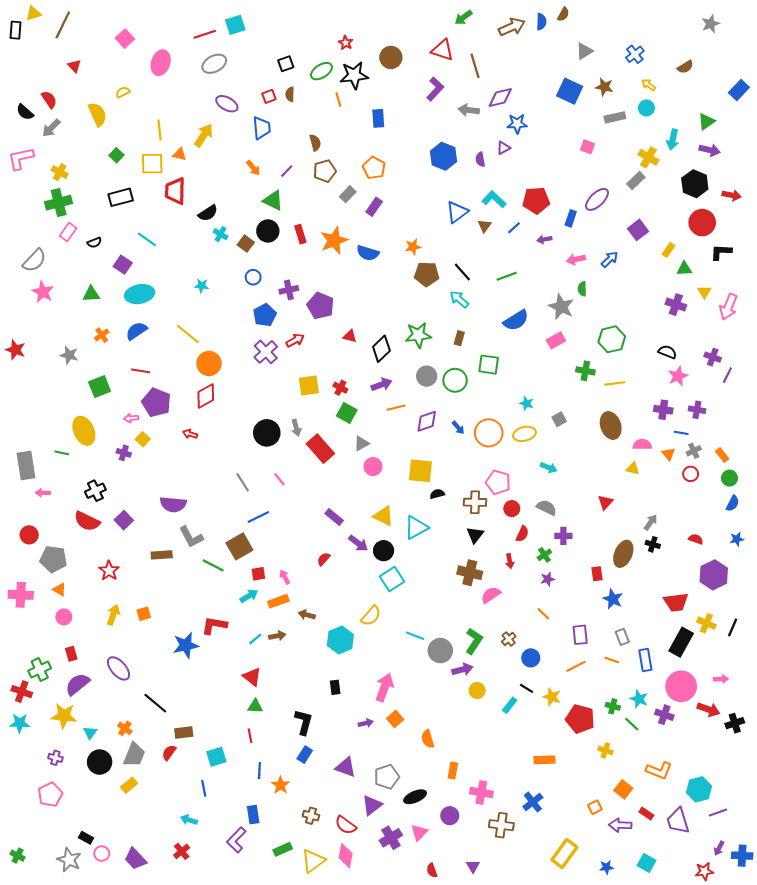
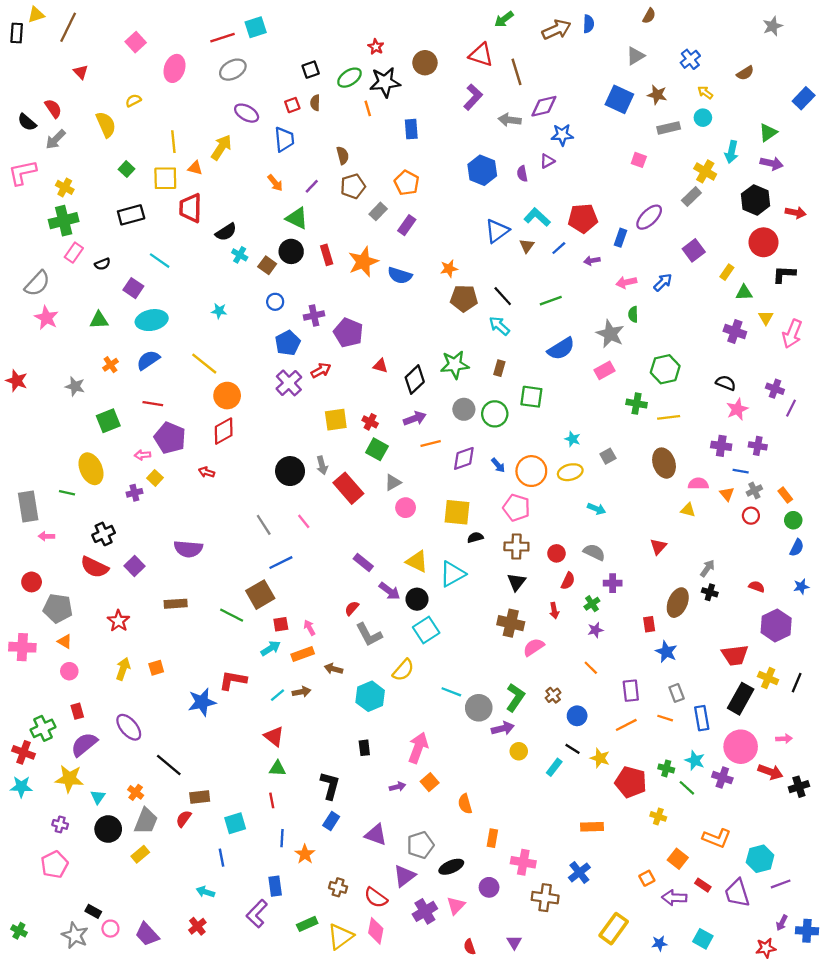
brown semicircle: (563, 14) -> (649, 16), moved
purple cross: (124, 453) -> (134, 493), turned -32
pink pentagon: (498, 482) -> (516, 508), moved
gray L-shape: (191, 537) -> (369, 635), moved

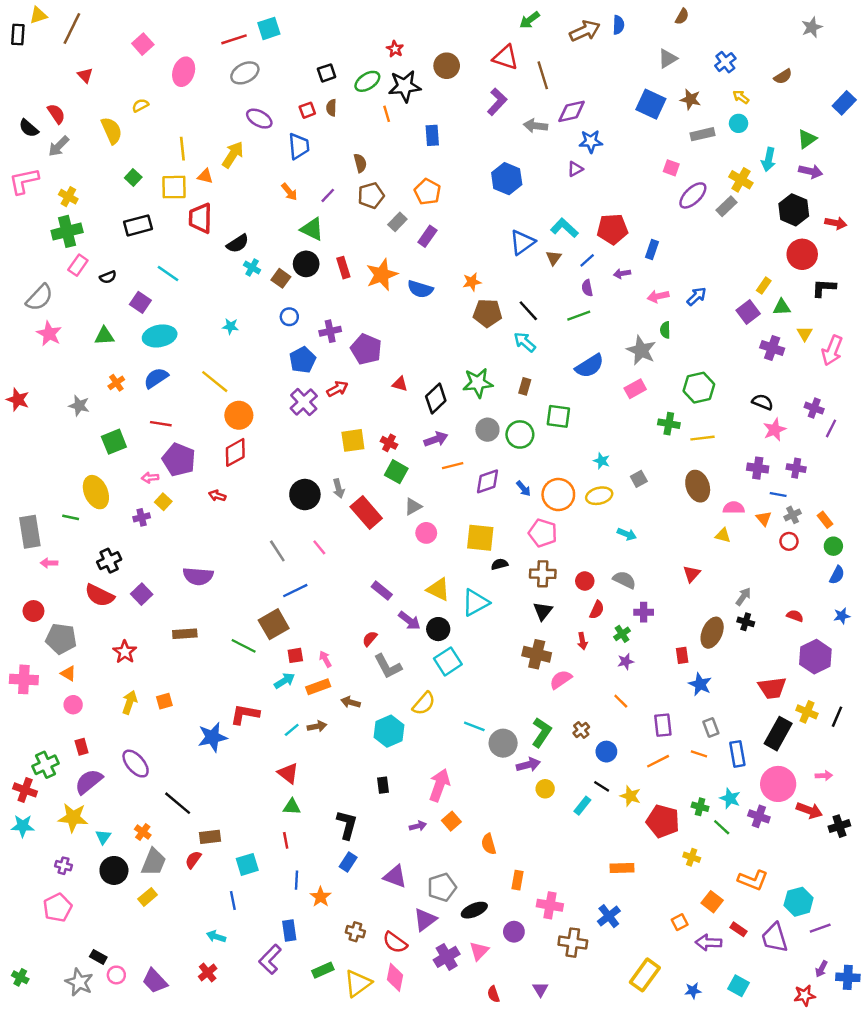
purple semicircle: (522, 174) -> (587, 288), moved
purple ellipse: (649, 217) -> (693, 195), moved
purple square: (694, 250) -> (748, 312), moved

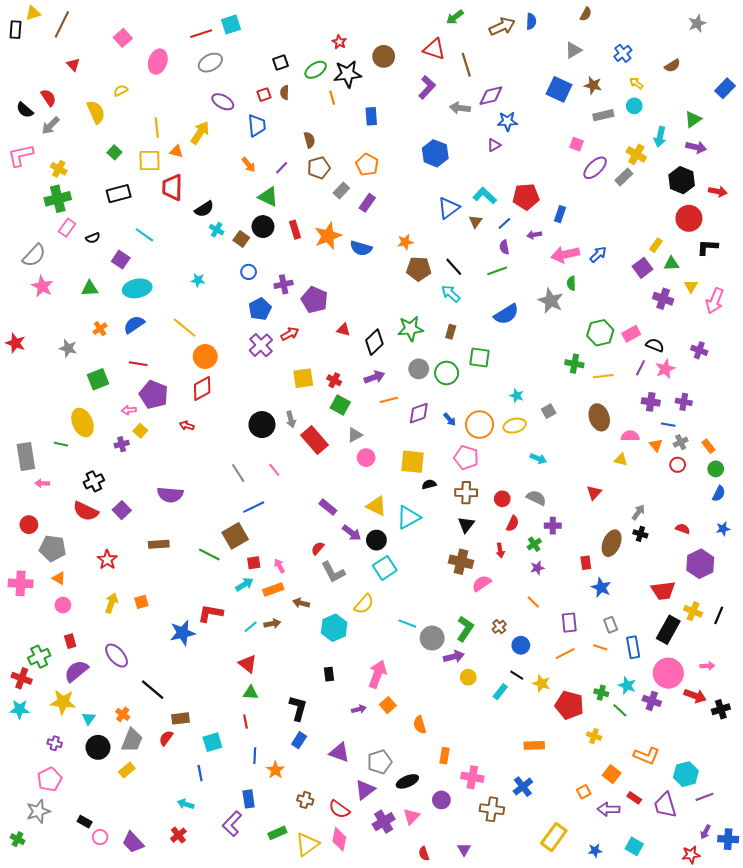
pink arrow: (658, 296) -> (565, 254), size x1.5
pink rectangle: (635, 389) -> (631, 334), moved
purple line: (831, 428) -> (640, 368), moved
gray star: (79, 982) -> (38, 811), moved, turned 30

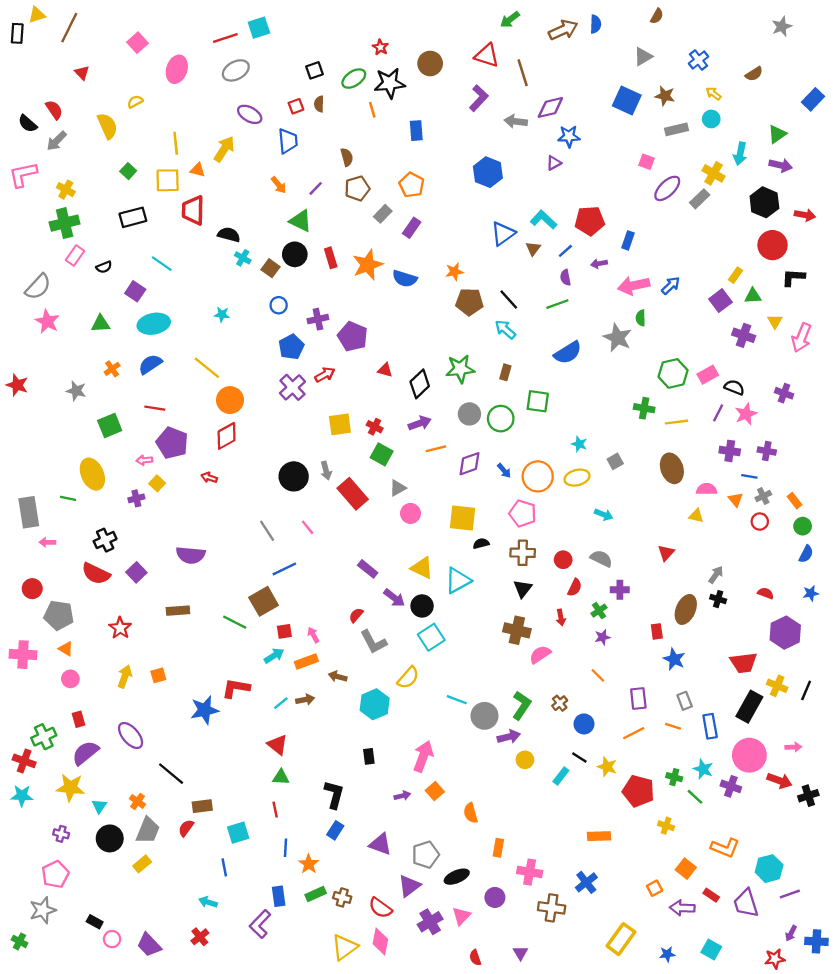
black semicircle: (204, 209) -> (229, 235), turned -132
green rectangle: (277, 833) -> (316, 894), moved

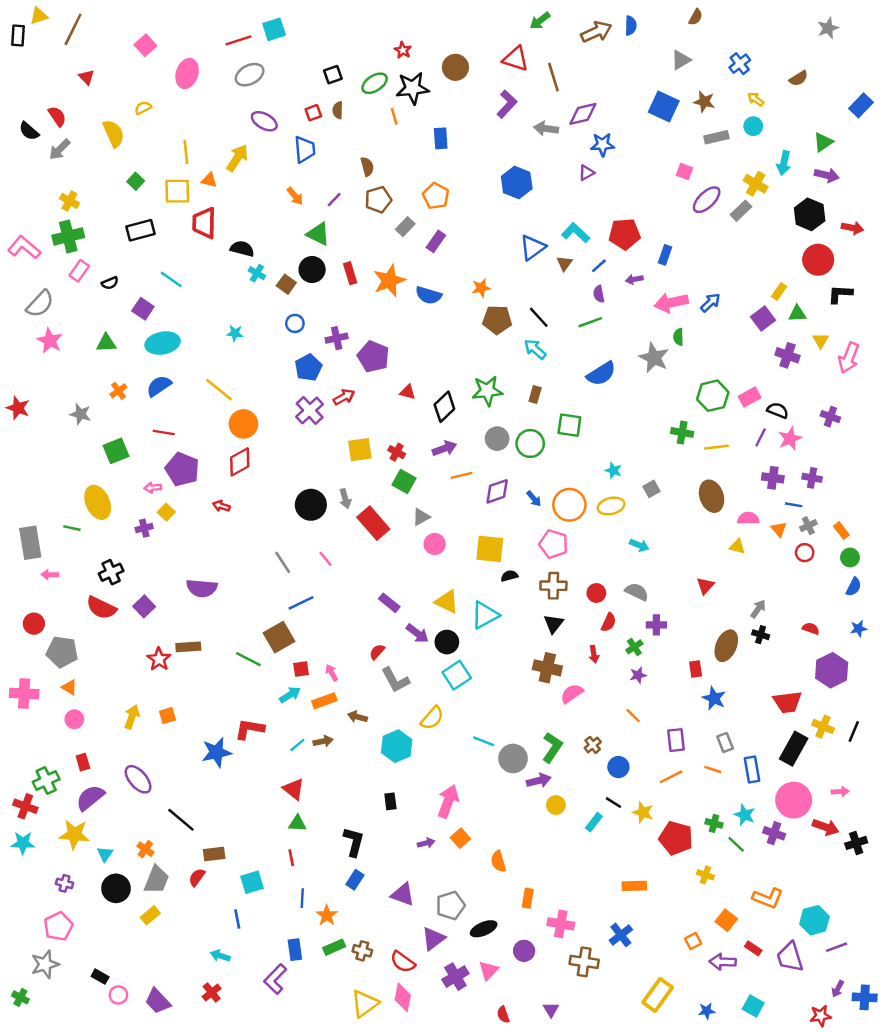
pink L-shape: (23, 175) -> (24, 247), moved, turned 52
red star: (120, 628) -> (159, 659), moved

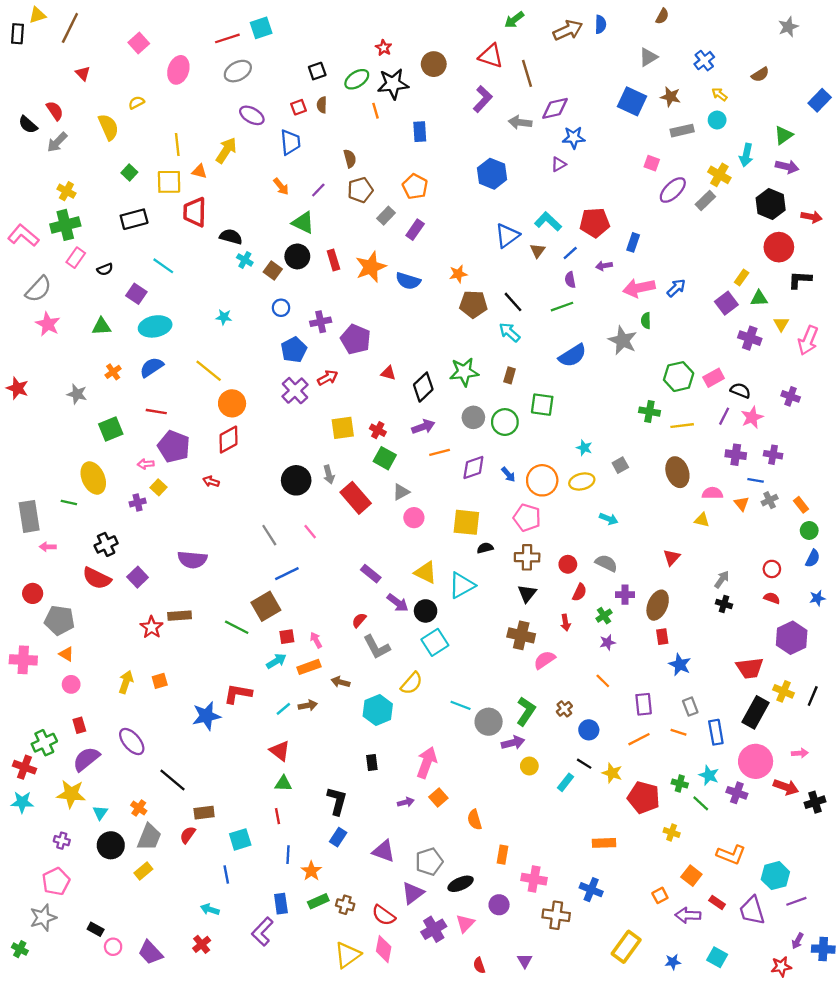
red circle: (805, 553) -> (772, 569), moved
brown ellipse: (726, 646) -> (658, 605), moved
blue cross: (621, 935) -> (591, 890), turned -30

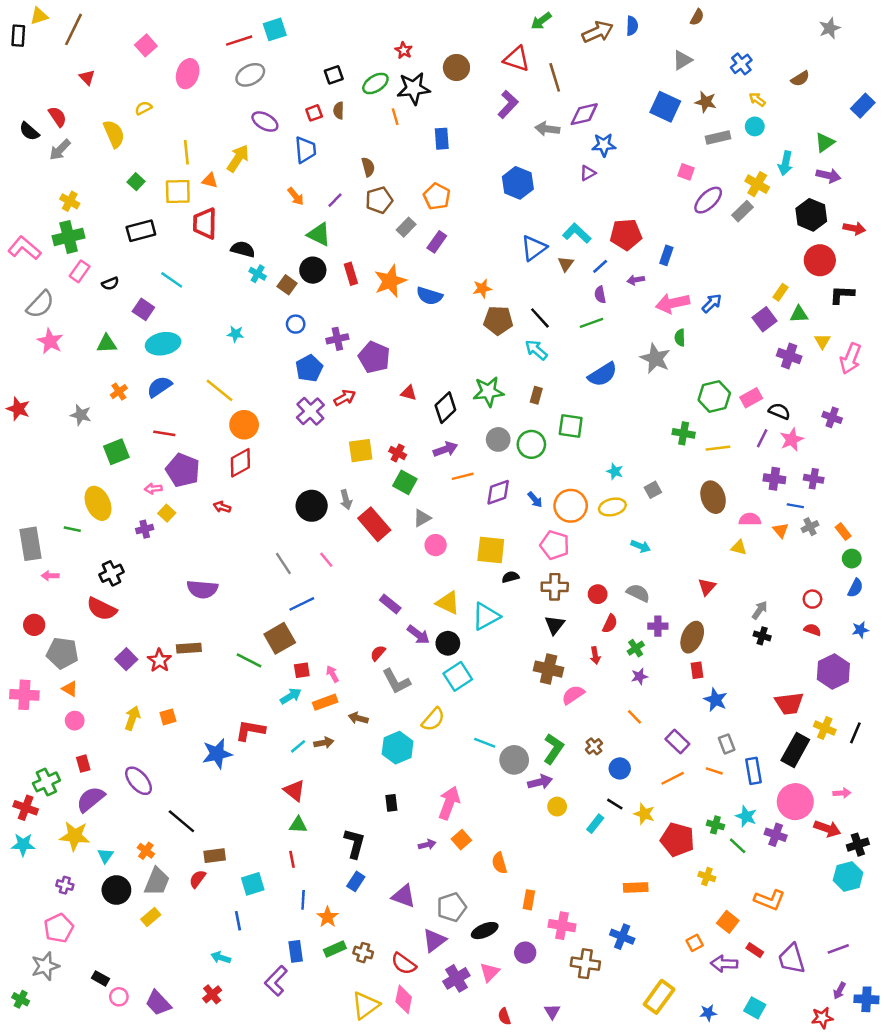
purple square: (138, 577) -> (126, 659), moved
purple rectangle: (644, 704) -> (677, 741), turned -40
cyan hexagon: (775, 876) -> (848, 877), moved

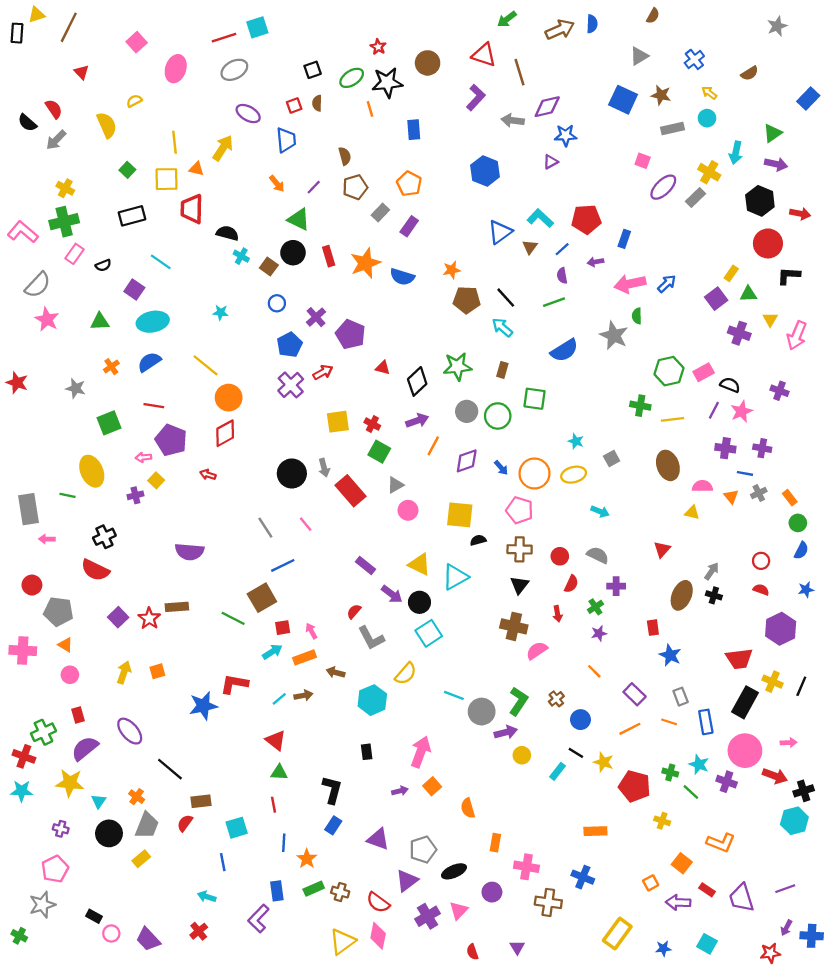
purple cross: (337, 339) -> (316, 317), turned -30
orange line: (463, 476) -> (433, 446), turned -48
brown ellipse: (692, 637) -> (682, 595), moved

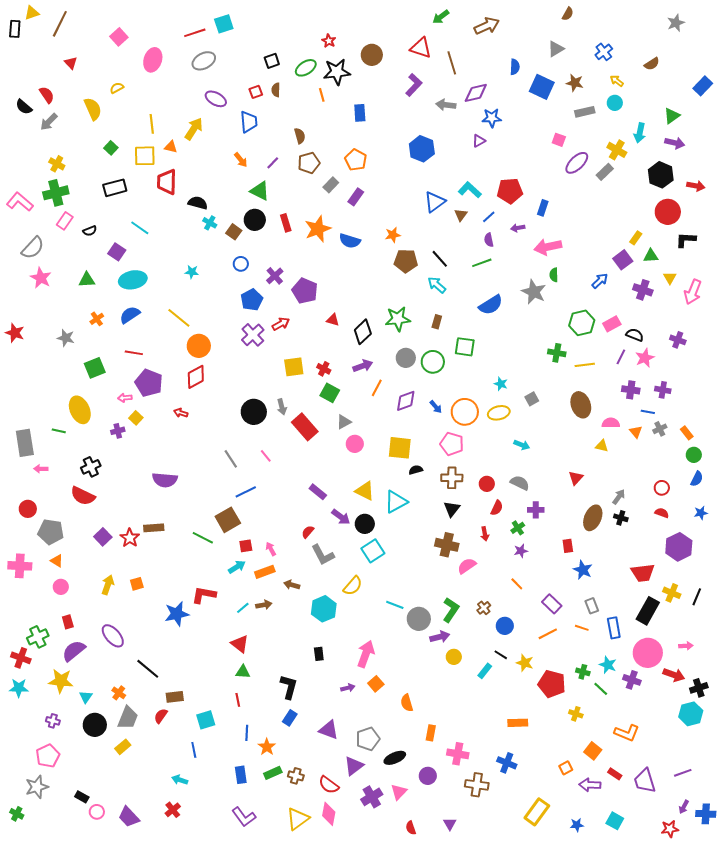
blue semicircle: (592, 24) -> (515, 67), moved
blue arrow: (667, 284) -> (600, 281), moved
purple L-shape: (258, 919) -> (244, 817), moved, turned -80

